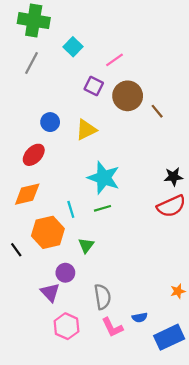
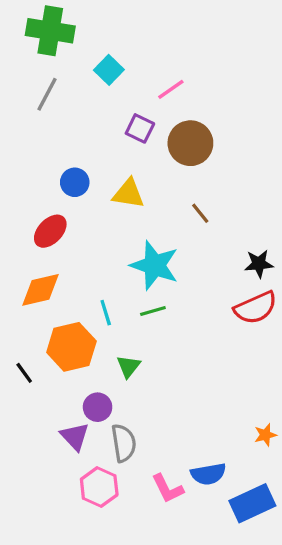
brown line: (157, 111) -> (200, 213), moved
yellow triangle: (86, 130) -> (129, 194), turned 35
gray semicircle: (103, 297) -> (124, 443), moved
blue semicircle: (140, 317) -> (208, 474), size x1.5

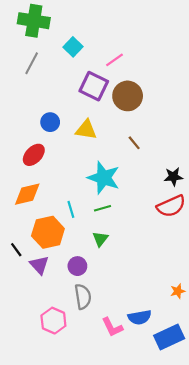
purple square: (140, 128) -> (94, 86), size x1.5
green triangle: (129, 366) -> (100, 239), moved
purple circle: (98, 407) -> (77, 266), moved
purple triangle: (75, 436) -> (39, 265), moved
pink hexagon: (99, 487) -> (53, 321), moved

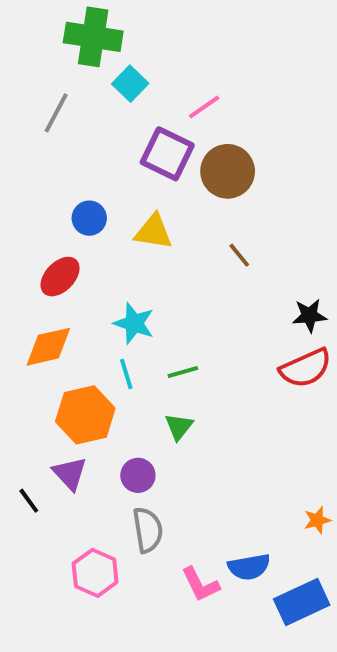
green cross: (34, 21) -> (93, 37), moved
cyan star: (104, 178) -> (134, 323), moved, size x0.7
black line: (16, 250) -> (29, 501), moved

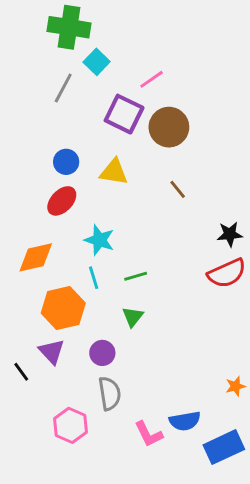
gray line: (56, 113) -> (63, 88), moved
red ellipse: (60, 277) -> (62, 201), moved

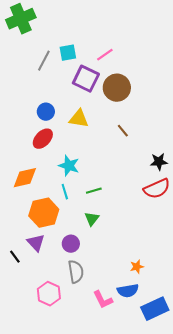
green cross: (69, 27) -> (21, 19), moved, turned -32
cyan square: (97, 62) -> (68, 53), moved, turned 36
orange star: (236, 386) -> (137, 267), moved

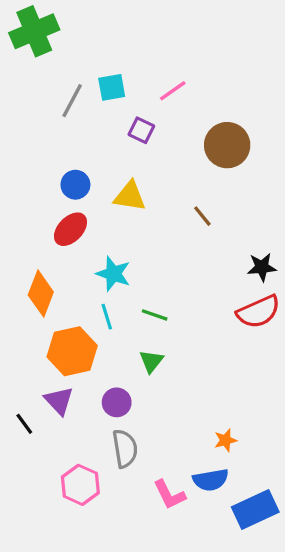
purple square: (86, 79) -> (141, 130), size x0.6
brown circle: (117, 88) -> (227, 145), moved
orange diamond: (25, 178) -> (41, 294), turned -56
green line: (94, 191) -> (155, 315), turned 35

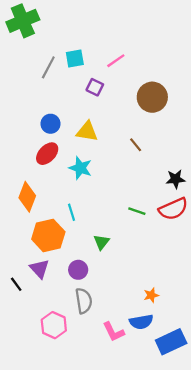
cyan star: (113, 274) -> (80, 168), moved
green line: (155, 315) -> (137, 211), moved

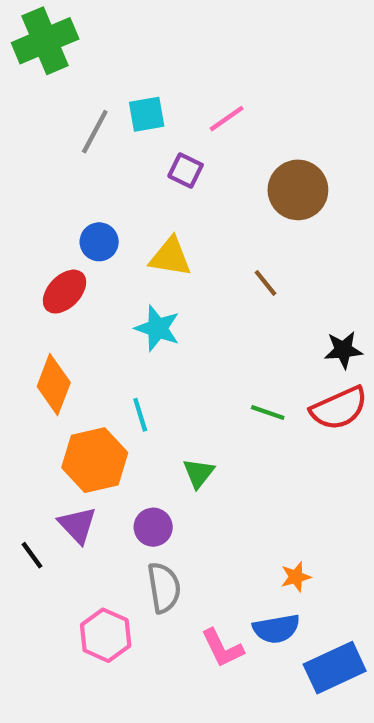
red ellipse: (47, 154) -> (65, 292), moved

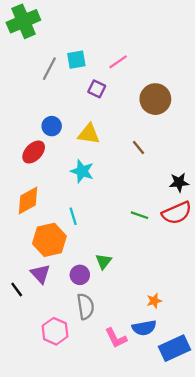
orange diamond: (54, 384) -> (28, 200), turned 40
green triangle: (199, 473) -> (104, 261), moved

